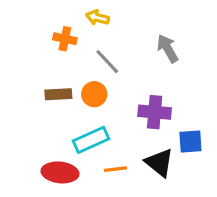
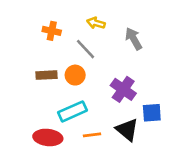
yellow arrow: (97, 18) -> (96, 23), moved
purple cross: (155, 112) -> (123, 89), turned 30

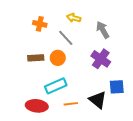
purple cross: (123, 89) -> (101, 59), moved

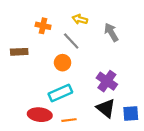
brown rectangle: (36, 58) -> (19, 52), moved
purple cross: (101, 59) -> (107, 81), moved
blue square: (117, 87) -> (131, 114), moved
orange line: (71, 104) -> (69, 120), moved

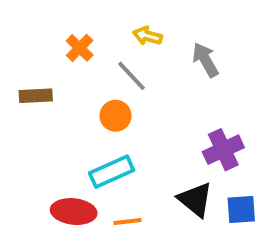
orange cross: (43, 26) -> (80, 48), turned 32
purple cross: (107, 81) -> (223, 150), moved, turned 30

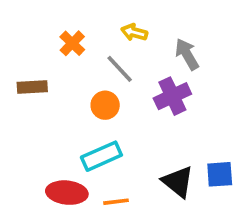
purple cross: (223, 150) -> (172, 96), moved
blue square: (241, 210) -> (220, 174), moved

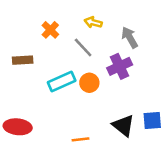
orange circle: (105, 105) -> (89, 83), moved
cyan rectangle: (101, 156) -> (62, 81), moved
red ellipse: (67, 193) -> (18, 127), moved

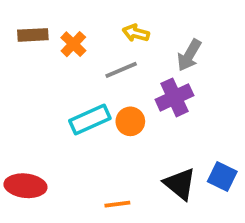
gray arrow: (130, 37) -> (189, 55), turned -120
gray line: (83, 48) -> (121, 70), turned -70
brown rectangle: (23, 60) -> (33, 35), moved
blue square: (152, 121) -> (222, 177), turned 30

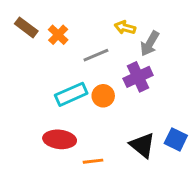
yellow arrow: (136, 33) -> (125, 27), moved
brown rectangle: (33, 35) -> (26, 27), turned 40
red ellipse: (25, 186) -> (60, 139), moved

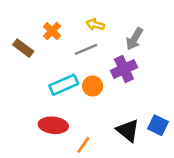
brown rectangle: (26, 27) -> (23, 48), moved
yellow arrow: (125, 27) -> (95, 25), moved
orange line: (93, 161) -> (83, 145), turned -48

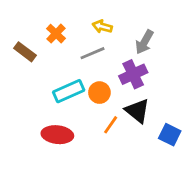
black triangle: (128, 130) -> (137, 111), moved
orange line: (83, 145) -> (111, 125), moved

